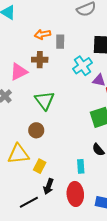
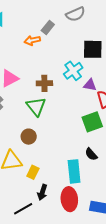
gray rectangle: (60, 42) -> (48, 27), moved, turned 40
brown cross: (40, 60) -> (44, 83), moved
cyan rectangle: (81, 166) -> (74, 171), size x1.6

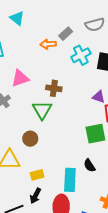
cyan cross: (73, 71) -> (81, 55), moved
yellow rectangle: (33, 172) -> (37, 175), moved, turned 40

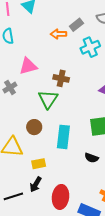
black semicircle: (89, 166) -> (91, 158), turned -40
cyan rectangle: (70, 180) -> (63, 137), moved

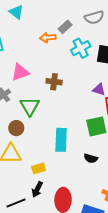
green triangle: (48, 99) -> (30, 106), moved
brown circle: (34, 127) -> (16, 128), moved

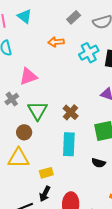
gray rectangle: (65, 27) -> (74, 17), moved
brown cross: (54, 82) -> (71, 112), moved, turned 35

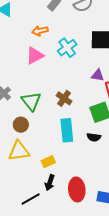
cyan cross: (89, 53) -> (67, 48), moved
pink triangle: (28, 76) -> (35, 55), moved
black semicircle: (98, 163) -> (94, 137), moved

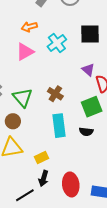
purple triangle: (98, 75) -> (88, 70), turned 32

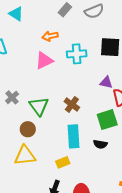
cyan cross: (57, 43) -> (77, 54), turned 30
purple triangle: (88, 70) -> (106, 83), turned -32
yellow rectangle: (41, 157) -> (63, 162), moved

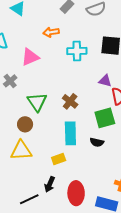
pink triangle: (44, 61) -> (30, 57), moved
gray cross: (12, 97) -> (10, 81), moved

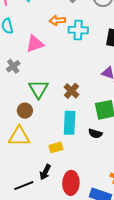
cyan cross: (77, 51) -> (78, 30), moved

